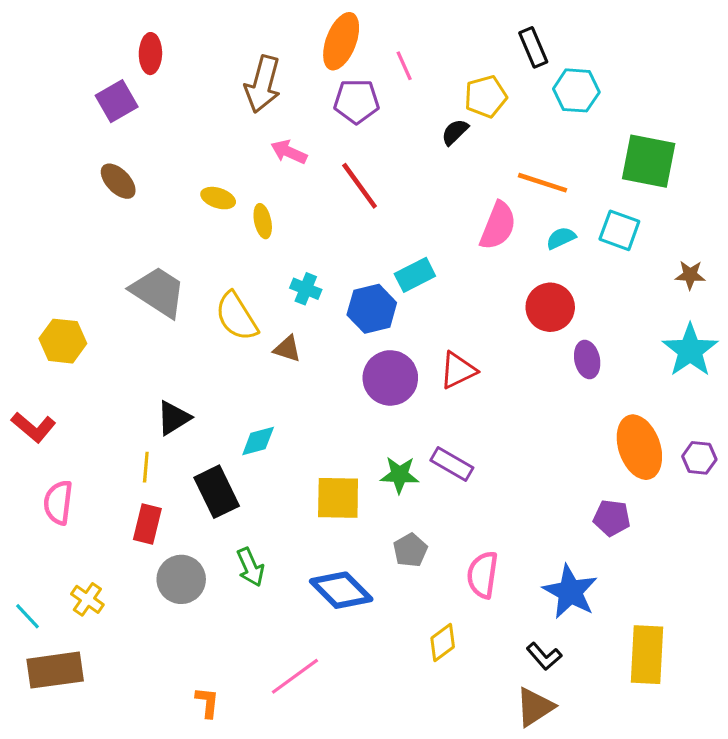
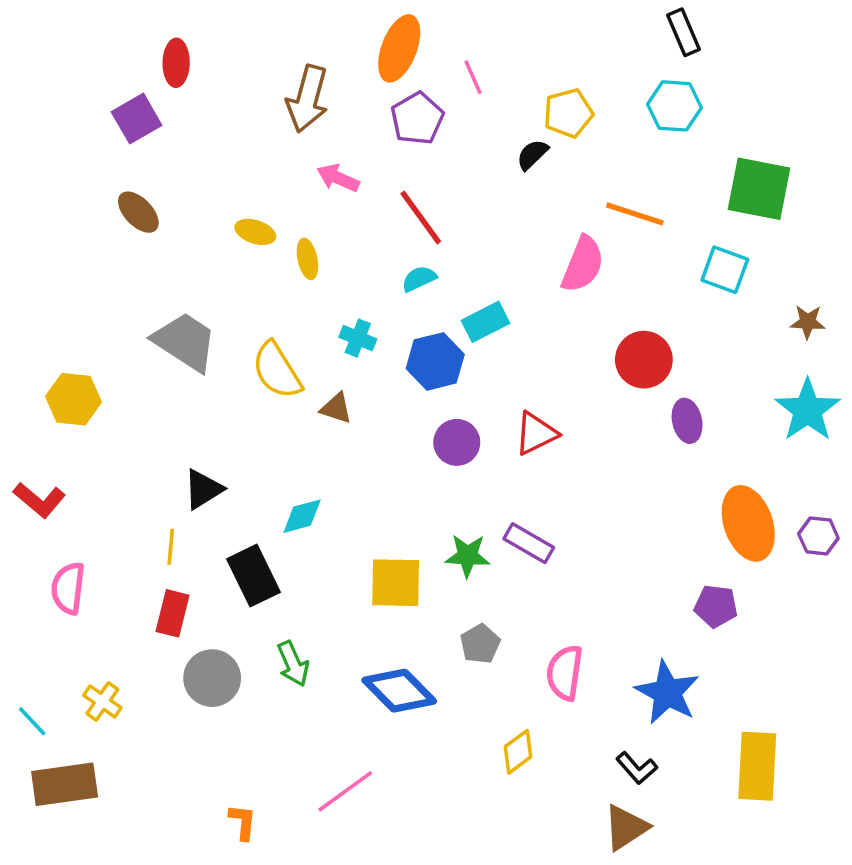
black rectangle: (533, 47) -> (683, 32), moved
purple pentagon: (356, 101) -> (417, 119), turned -30
cyan semicircle: (561, 238) -> (419, 279), moved
purple circle: (390, 378) -> (457, 442), size x0.7

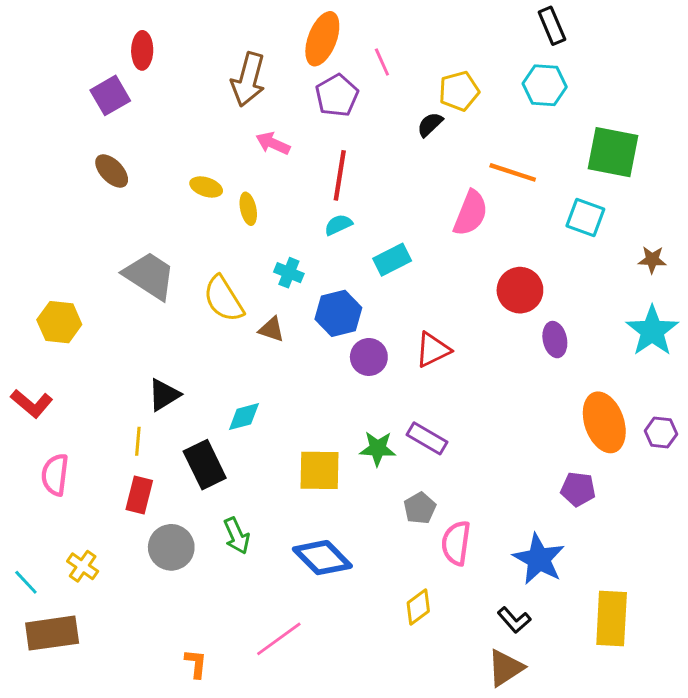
red line: (421, 218) -> (340, 175), turned 45
blue hexagon: (435, 361) -> (338, 313), moved
gray pentagon: (480, 644) -> (420, 508), moved

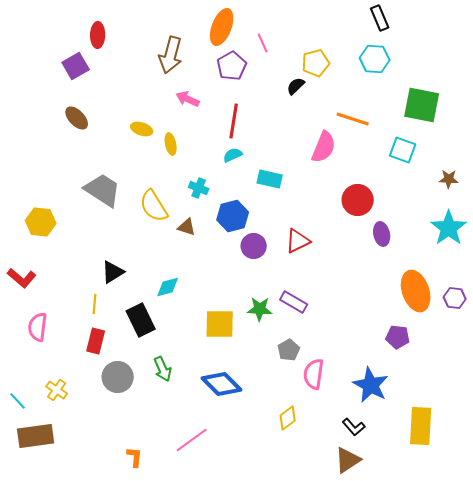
cyan rectangle: (392, 260) -> (270, 179), turned 40

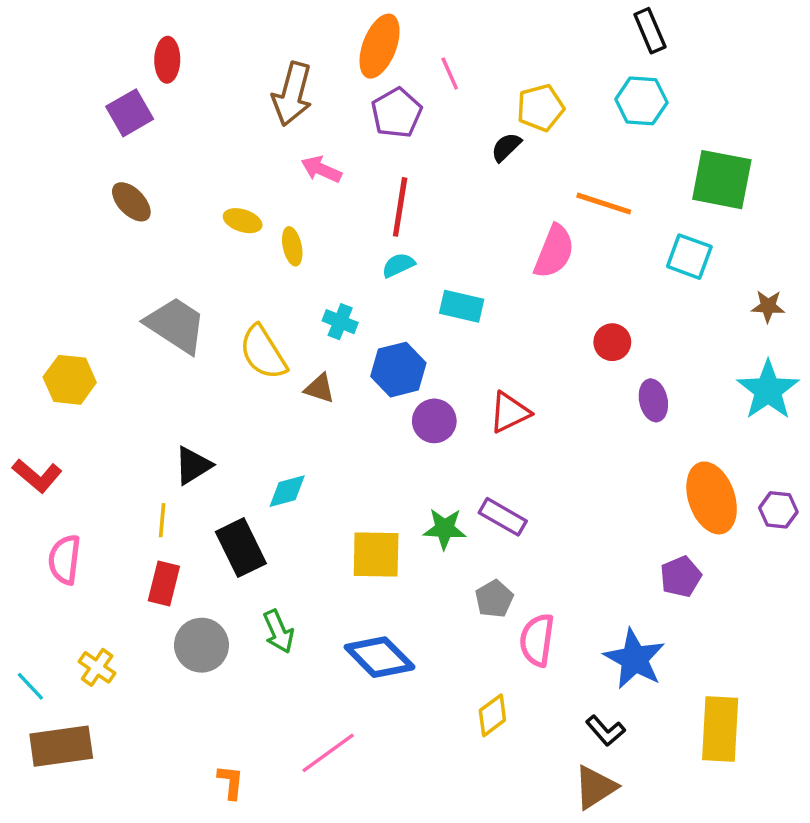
red circle: (358, 200) -> (612, 342), size x0.7
purple pentagon: (398, 337) -> (681, 577), turned -30

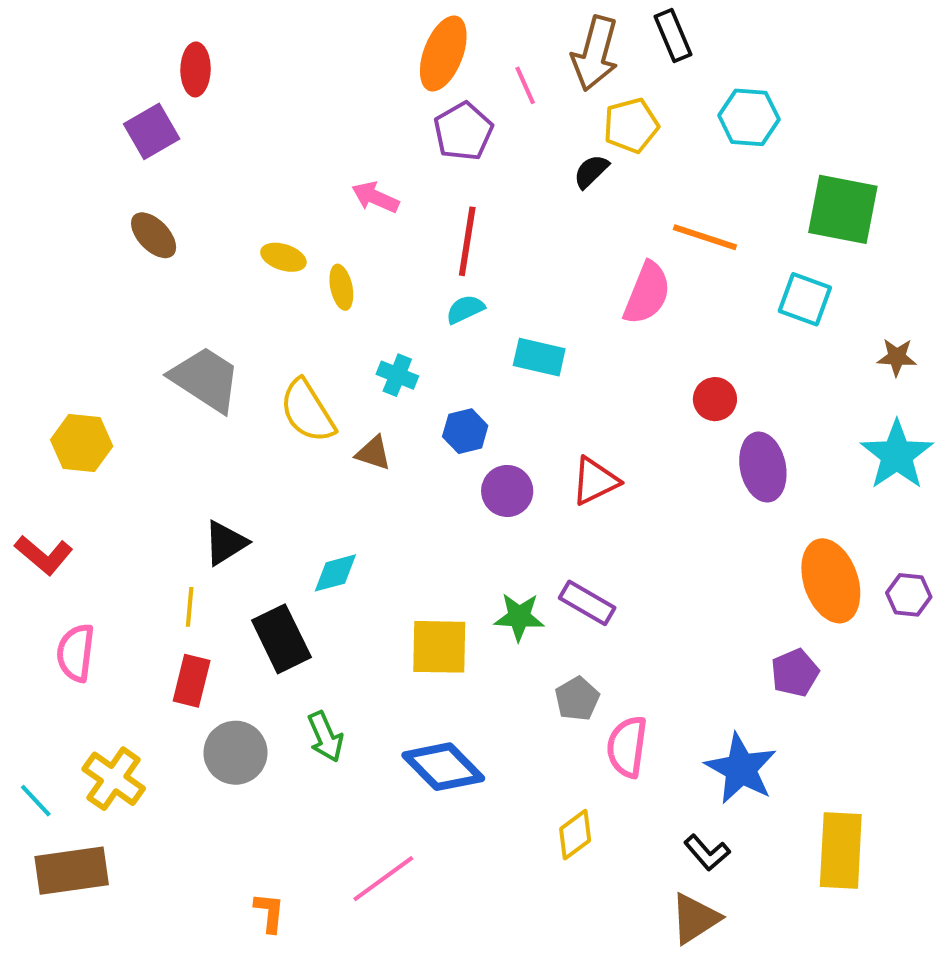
black rectangle: (650, 31) -> (673, 35), moved
brown arrow: (292, 94) -> (595, 53), moved
blue hexagon: (398, 370) -> (465, 431), size x0.7
purple ellipse: (653, 400) -> (763, 467), size x1.4
yellow cross: (97, 667) -> (114, 779), size x1.4

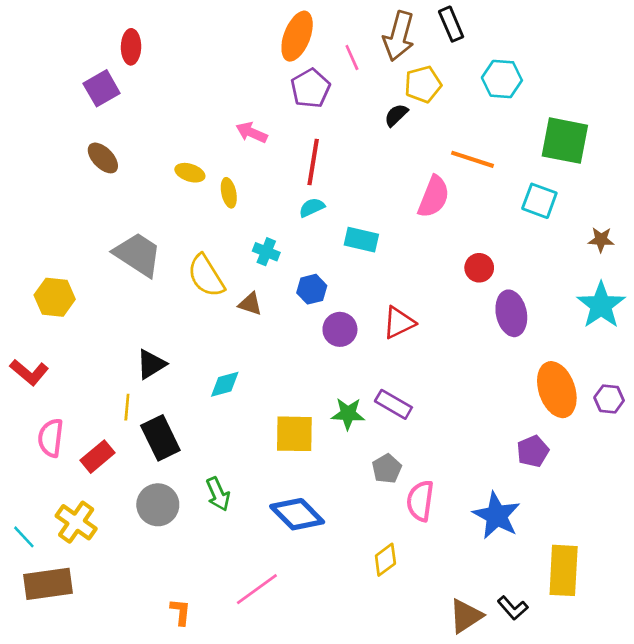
black rectangle: (281, 639) -> (160, 438), moved
red rectangle: (192, 681) -> (98, 457), moved, turned 36
black L-shape: (707, 853) -> (513, 608), moved

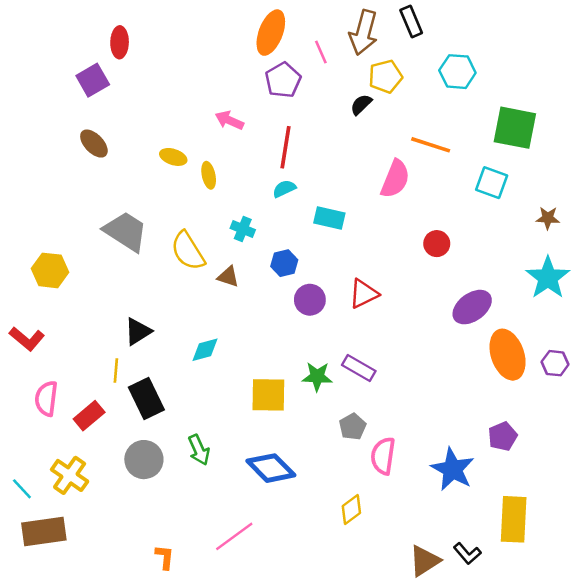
purple ellipse: (511, 313) -> (472, 307), moved, turned 66
purple pentagon: (533, 451) -> (503, 436), moved

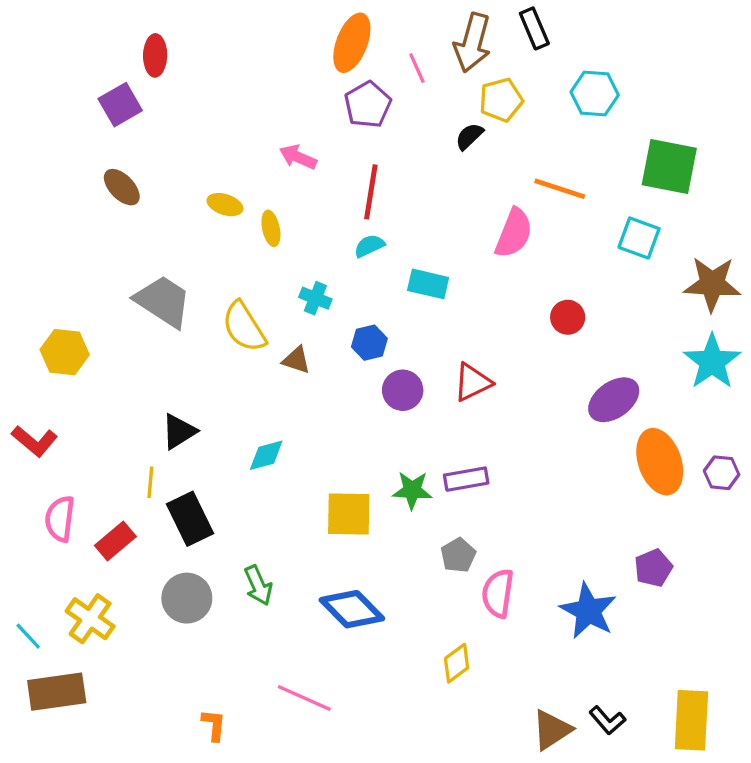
brown star: (548, 218) -> (712, 284), size x1.8
purple rectangle: (359, 368) -> (466, 479), turned -40
yellow rectangle: (514, 519) -> (691, 720), moved
pink line: (234, 536) -> (304, 698), turned 60

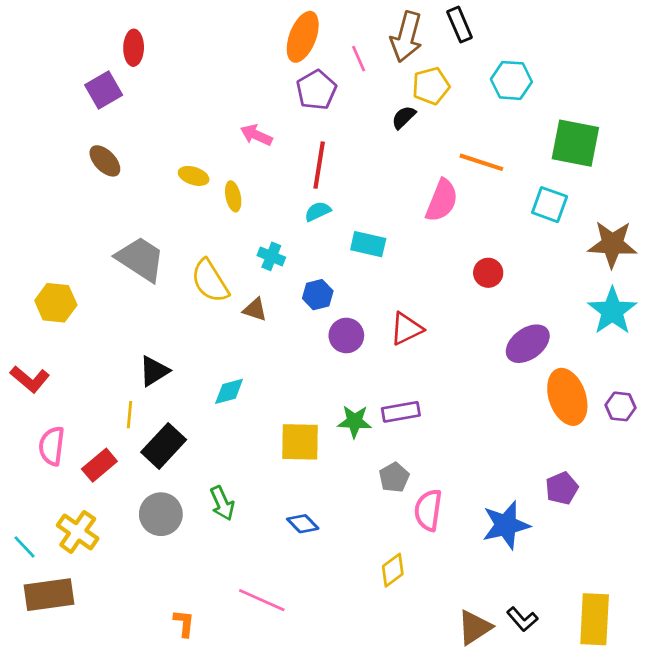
black rectangle: (190, 519) -> (164, 446), turned 69
blue diamond: (352, 609) -> (303, 524), size x0.6
blue star: (588, 611) -> (506, 525), turned 30

